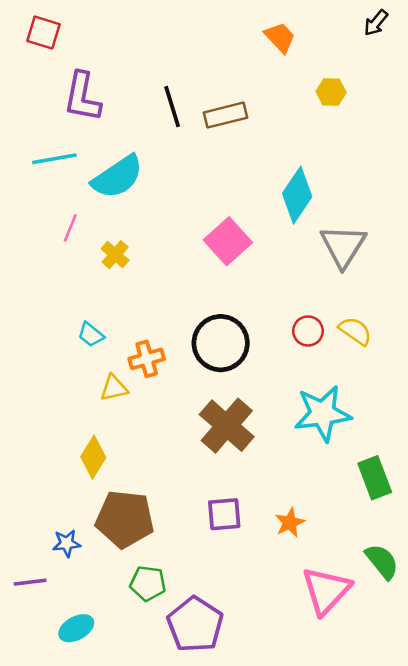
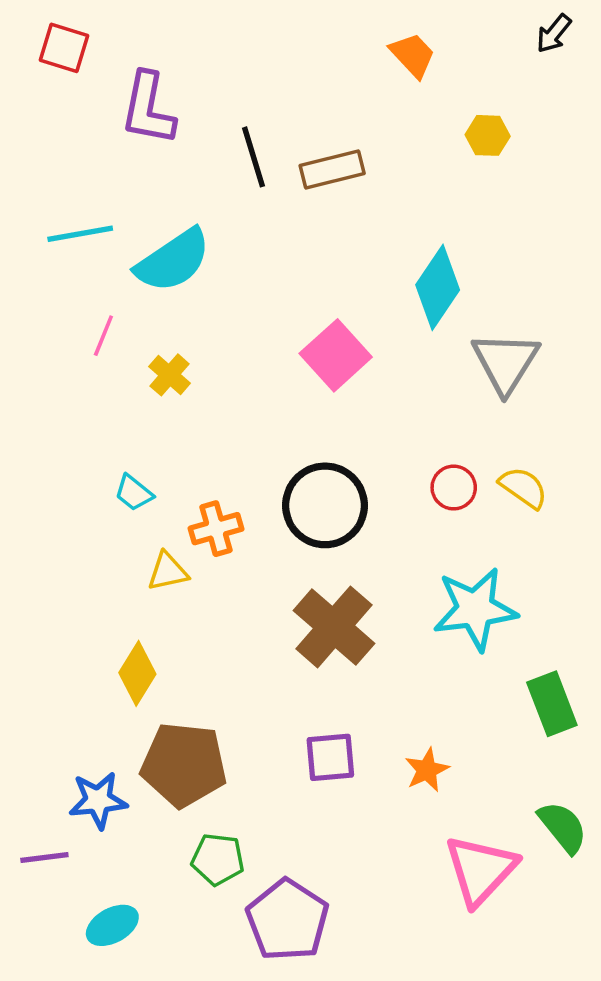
purple L-shape: (82, 97) -> (148, 109), moved
blue star: (67, 543) -> (98, 800), size x1.4

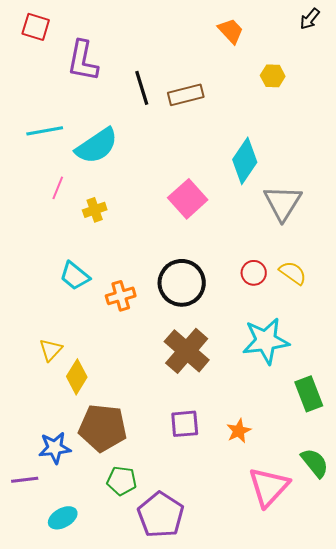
yellow cross: (170, 375) -> (95, 210), turned 30
cyan trapezoid: (134, 493) -> (75, 276), size x1.4
yellow triangle: (168, 572) -> (51, 350), moved, turned -35

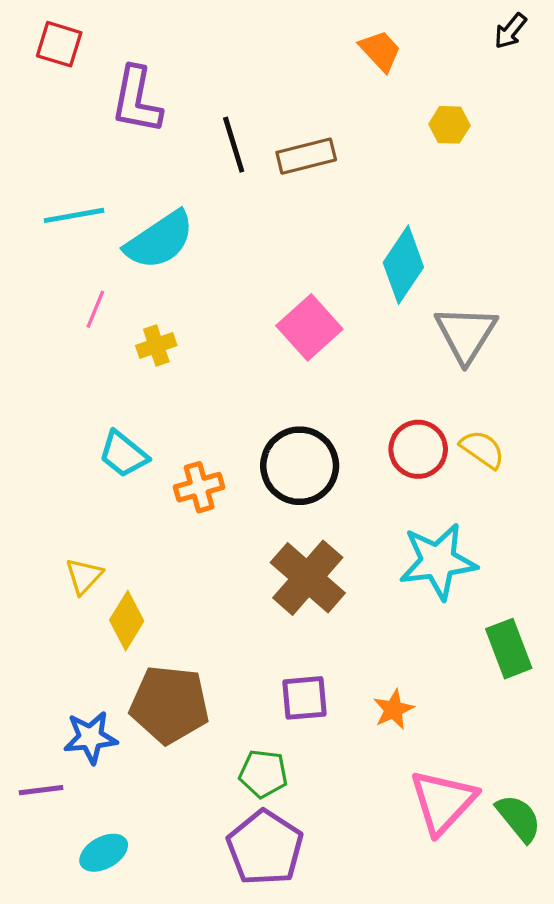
red circle: (254, 273) -> (418, 449), size x1.4
green semicircle: (315, 463) -> (519, 818), moved
green pentagon: (122, 481) -> (263, 774), moved

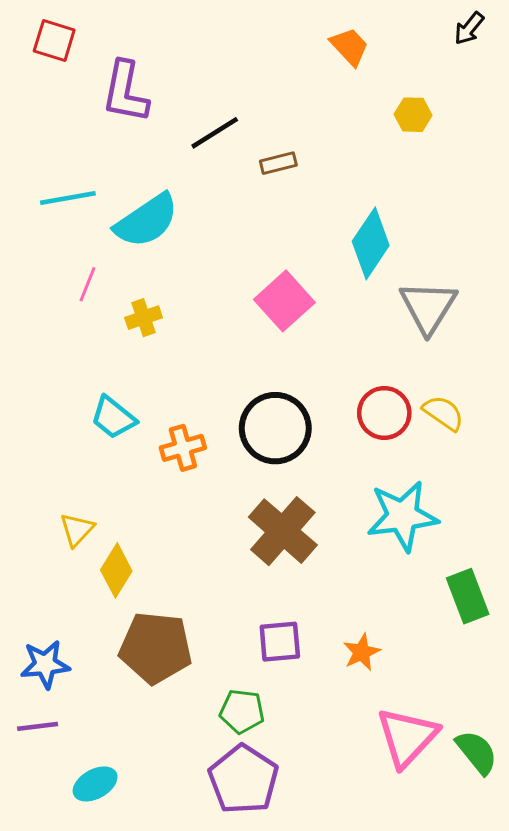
black line: (234, 145) -> (215, 133), turned 75
brown rectangle: (306, 156) -> (278, 163), moved, size x0.7
blue star: (90, 737) -> (45, 664), moved

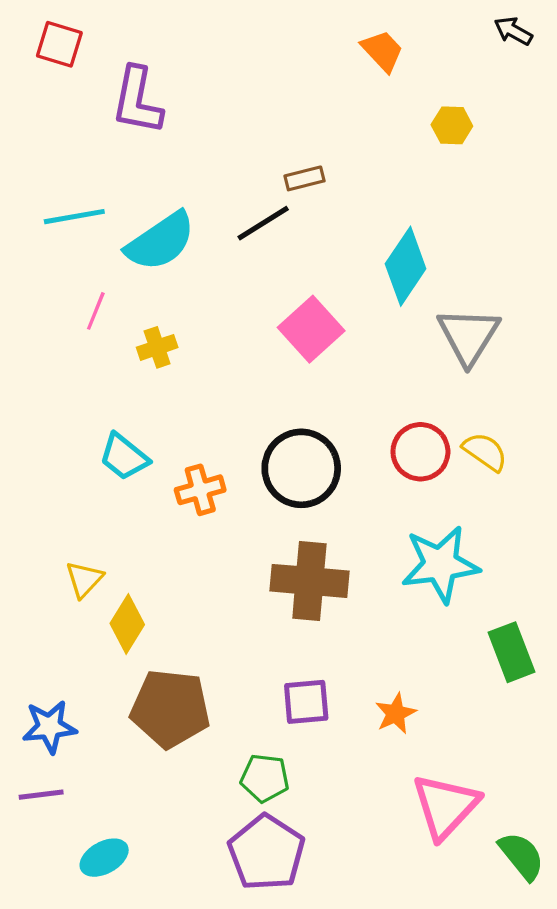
black arrow: (469, 28) -> (513, 31), turned 80
black line: (215, 133) -> (263, 223), moved
brown cross: (283, 531) -> (309, 581), turned -36
green semicircle: (477, 752) -> (522, 856), moved

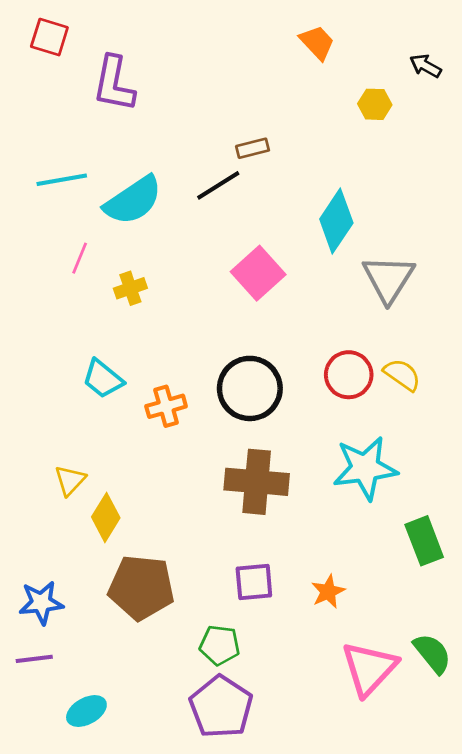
black arrow: (513, 31) -> (426, 66), moved
green semicircle: (522, 856) -> (432, 653), moved

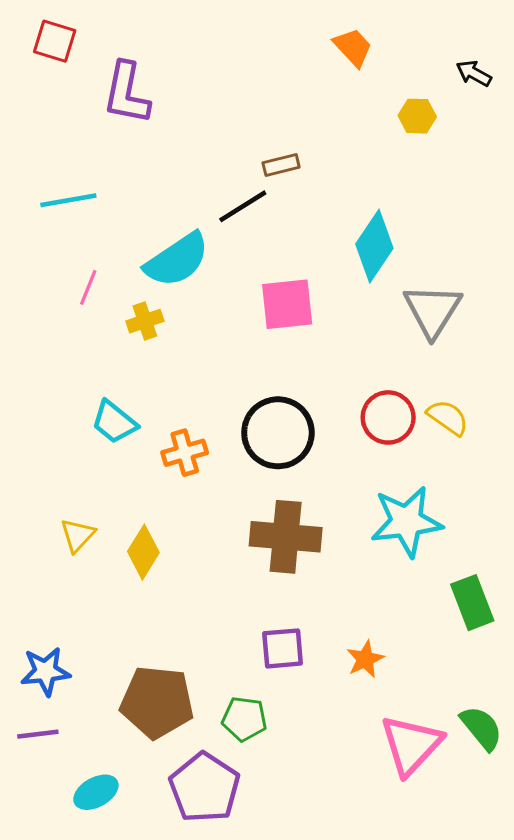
cyan semicircle: (133, 200) -> (177, 260), moved
pink square: (258, 273) -> (287, 304), turned 36
yellow diamond: (106, 517) -> (143, 552), moved
brown pentagon: (141, 587) -> (157, 702), moved
purple pentagon: (221, 707) -> (205, 788), moved

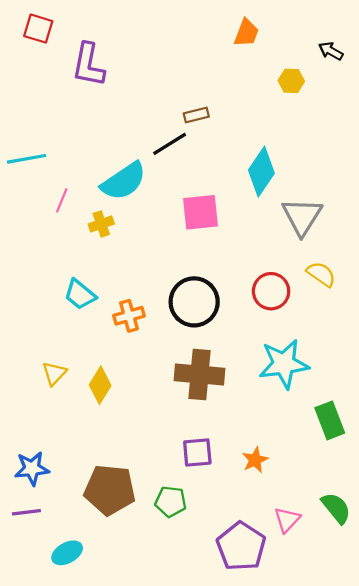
orange trapezoid: (353, 47) -> (246, 33), turned 64
cyan line: (68, 200) -> (26, 159), moved
yellow semicircle: (448, 417) -> (321, 274), moved
pink triangle: (411, 745) -> (287, 520), size x0.6
purple pentagon: (205, 788) -> (241, 546), moved

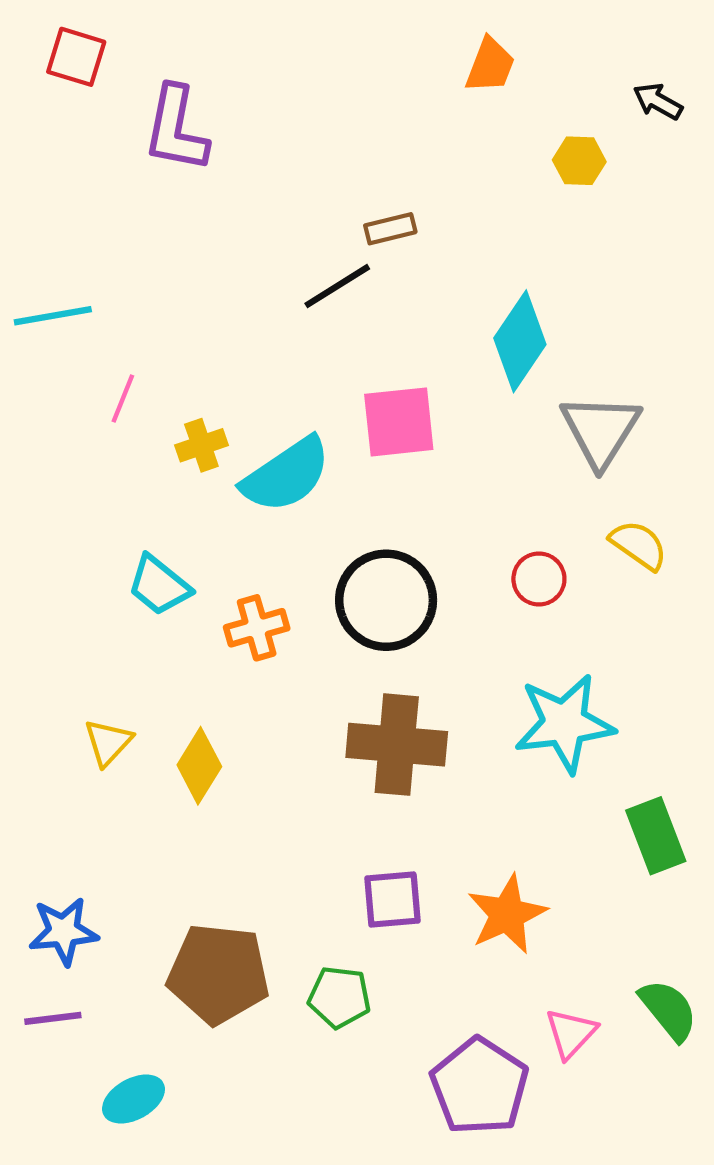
cyan semicircle: (124, 181) -> (286, 475), moved
red circle: (271, 291) -> (539, 579), size x0.7
orange star: (255, 460) -> (507, 914), size x1.5

